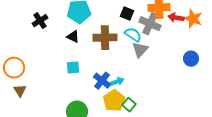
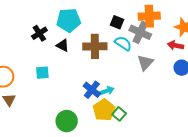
red arrow: (176, 18) -> (176, 45), moved
black cross: (40, 21) -> (39, 33), moved
gray triangle: (140, 50) -> (145, 63), moved
cyan square: (73, 68) -> (42, 73), moved

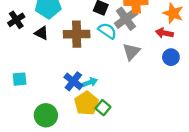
gray cross: (140, 32) -> (126, 19), turned 30
cyan square: (42, 73) -> (20, 79), moved

